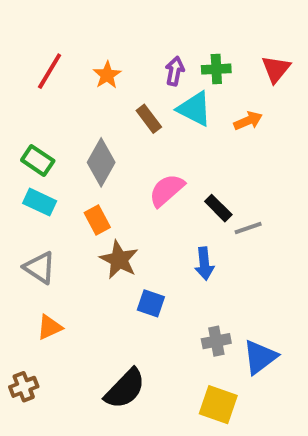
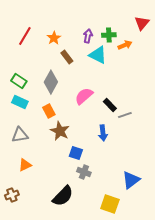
red triangle: (276, 69) -> (142, 23), moved
brown rectangle: (149, 119) -> (67, 57), moved
orange arrow: (248, 121) -> (125, 45), moved
gray triangle: (40, 268) -> (20, 135), turned -42
gray cross: (216, 341) -> (84, 172), moved, turned 32

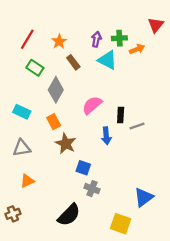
green rectangle: (19, 81) -> (35, 68), moved
black rectangle: (110, 105) -> (121, 115), turned 48
blue arrow: (103, 133) -> (106, 136), moved

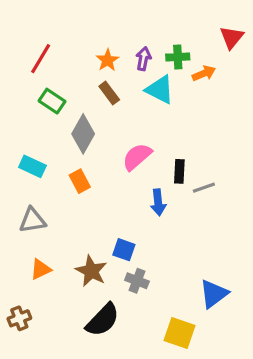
orange star: (59, 41) -> (108, 60), moved
brown star: (66, 144) -> (91, 271), moved

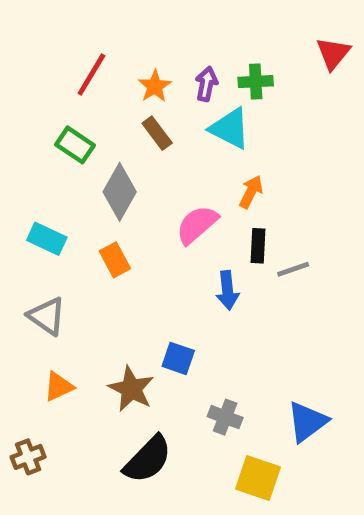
red line: (41, 59) -> (91, 74), moved
orange arrow: (204, 73) -> (251, 192), moved, turned -40
gray triangle: (32, 220) -> (47, 316), turned 44
gray cross: (137, 281) -> (225, 417), moved

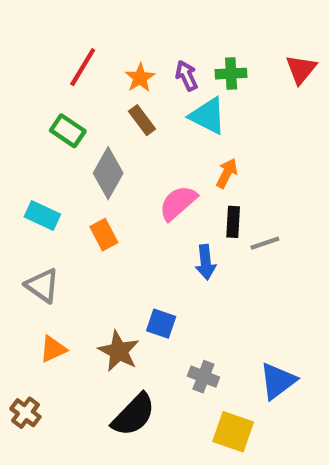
red triangle: (333, 53) -> (301, 69), moved
purple arrow: (206, 84) -> (187, 76), turned -36
brown cross: (28, 457) -> (25, 413), turned -32

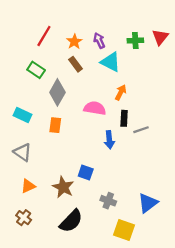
green cross: (231, 74) -> (135, 41), moved
pink semicircle: (178, 203) -> (95, 108), turned 50
orange rectangle: (104, 235) -> (55, 125), turned 35
brown cross: (25, 413) -> (24, 218), moved

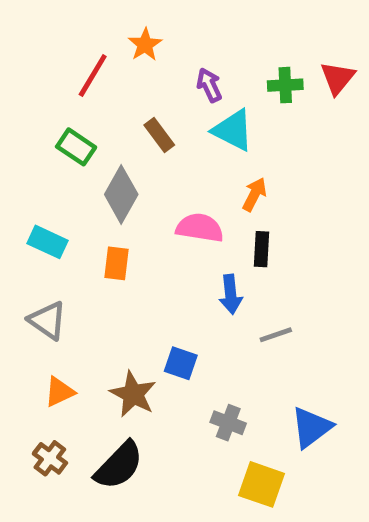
orange star: (74, 42) -> (145, 45), moved
gray line: (141, 130) -> (276, 335), moved
black semicircle: (71, 221) -> (119, 465), moved

